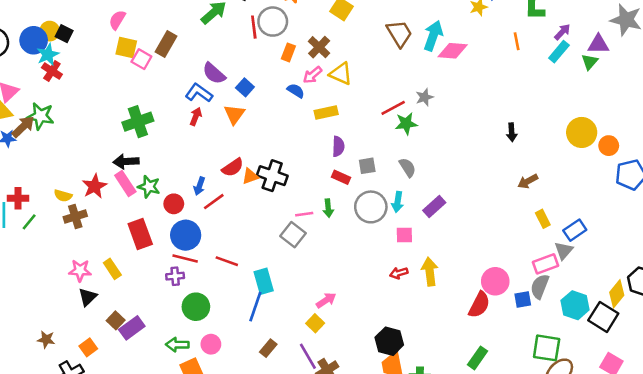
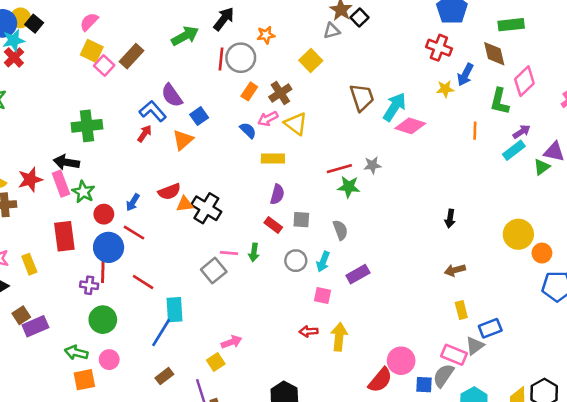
red line: (214, 202) -> (134, 233), moved, turned 55
gray circle: (371, 207) -> (296, 261), size x0.7
red line: (185, 258) -> (103, 270), turned 65
pink rectangle: (545, 264) -> (454, 355), turned 30

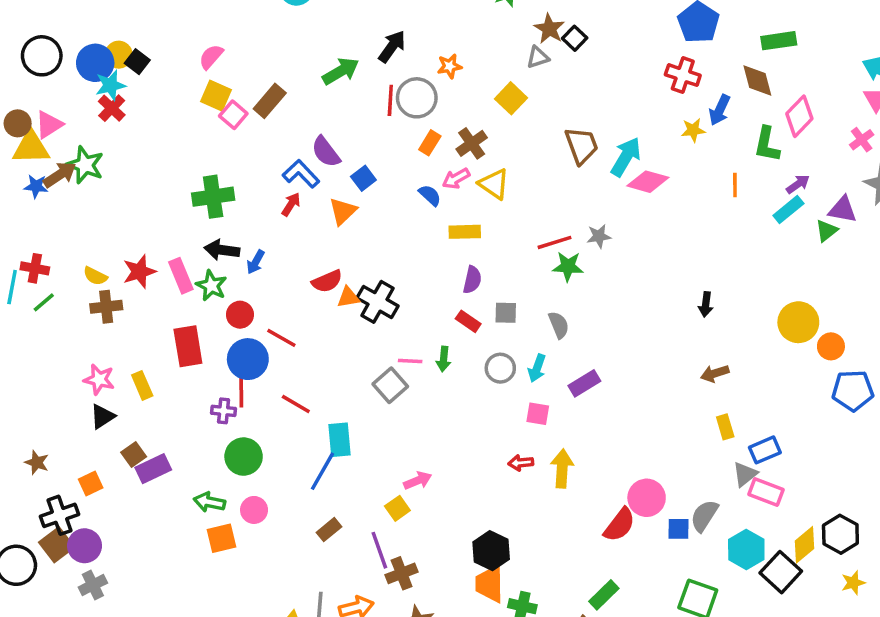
black arrow: (66, 162) -> (222, 250), moved
blue arrow: (133, 202) -> (256, 262), moved
pink rectangle: (454, 355) -> (766, 492), moved

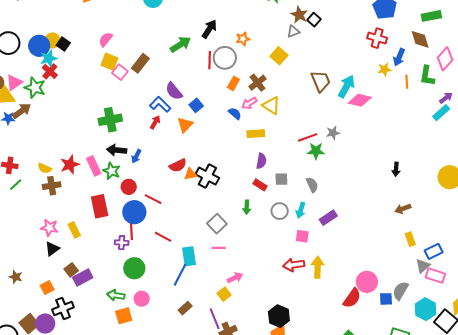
green star: (85, 165) -> (35, 88), moved
orange line: (735, 185) -> (407, 82), moved
pink line: (410, 361) -> (219, 248), moved
red arrow: (521, 463) -> (294, 265), size x1.5
black cross: (60, 515) -> (63, 308), moved

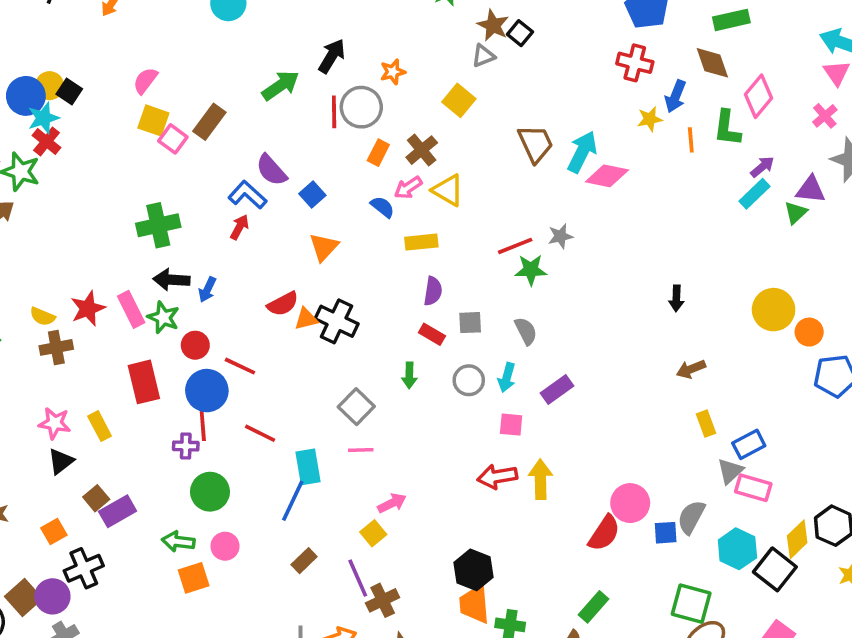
orange triangle: (185, 125) -> (324, 247), moved

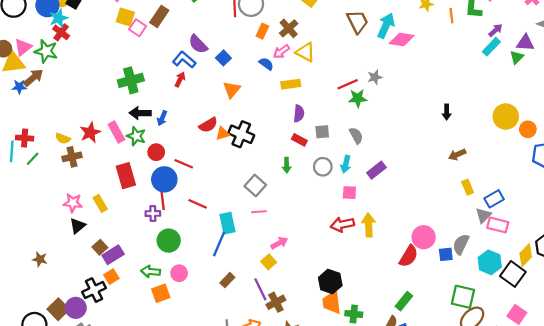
orange square: (54, 531) -> (111, 277), moved

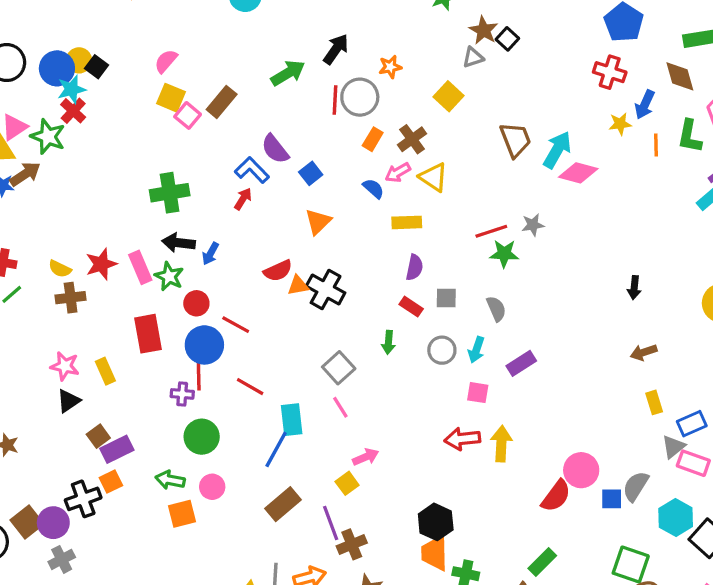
pink line: (259, 212) -> (340, 407), turned 56
brown rectangle: (227, 280) -> (283, 504), size x1.5

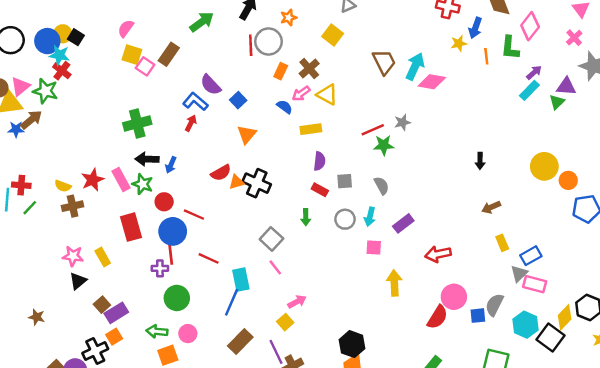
green arrow: (288, 73) -> (202, 22), moved
cyan star: (72, 89) -> (59, 55), turned 30
red arrow: (462, 439) -> (438, 254), moved

